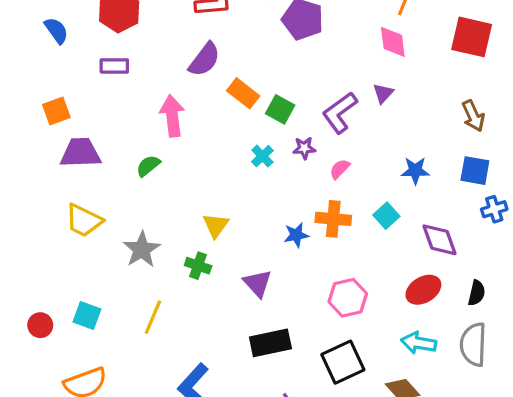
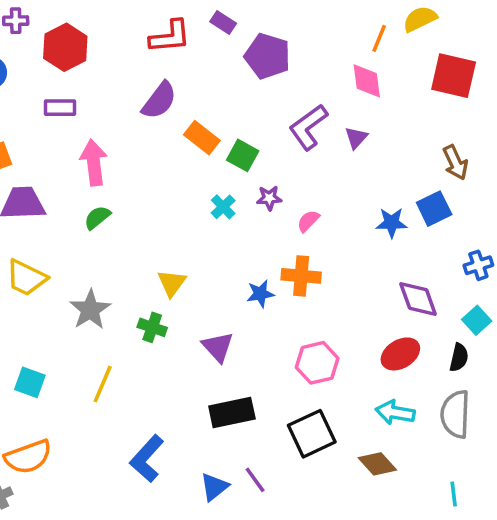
purple L-shape: (340, 113) -> (308, 127), moved
pink arrow: (172, 116) -> (94, 162), moved
blue square: (475, 171) -> (434, 209), moved, turned -36
cyan square: (386, 216) -> (477, 320), moved

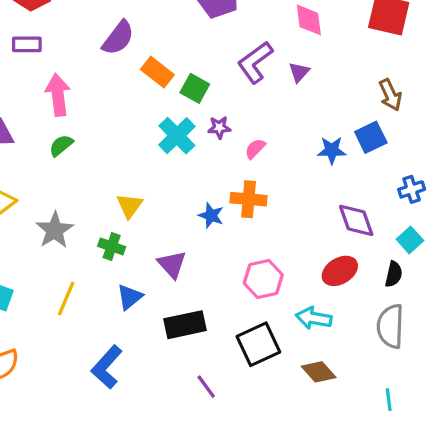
cyan cross: (223, 207) -> (177, 136), size x1.6
blue star: (260, 294) -> (211, 215), turned 30
cyan arrow: (395, 412) -> (314, 318), moved
blue triangle: (214, 487) -> (130, 297), moved

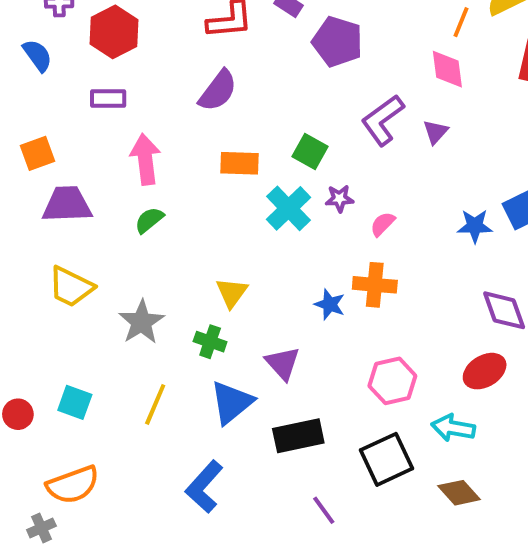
orange rectangle: (157, 72) -> (239, 163), moved, turned -36
blue triangle: (130, 297) -> (232, 402), size x1.4

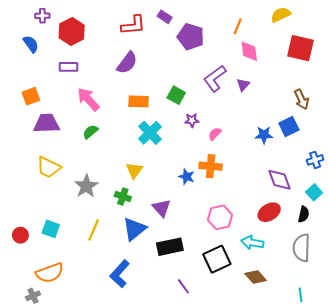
orange line: (461, 22) -> (238, 26), moved
pink arrow: (145, 159) -> (88, 99), turned -35
cyan cross: (288, 208) -> (150, 133), moved

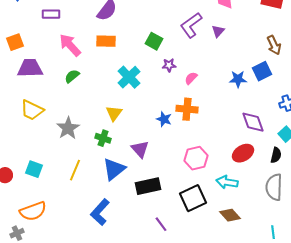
orange rectangle: (139, 101) -> (106, 41), moved

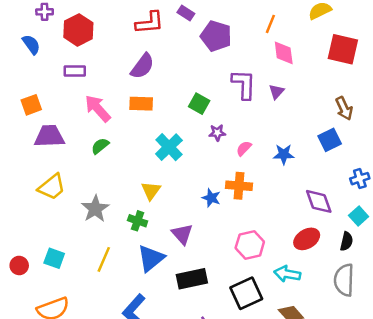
purple L-shape: (191, 25) -> (244, 84), turned 128
blue star: (238, 79) -> (284, 154), moved
yellow trapezoid: (32, 110) -> (52, 187), turned -65

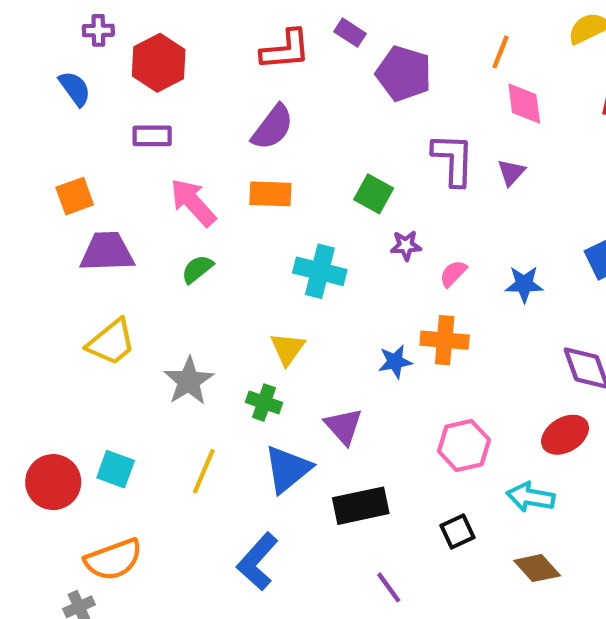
cyan cross: (169, 147) -> (320, 271), turned -32
blue star: (211, 198) -> (395, 362), turned -30
red circle: (19, 265) -> (53, 482), size x1.6
black square: (246, 293) -> (457, 532), size x0.6

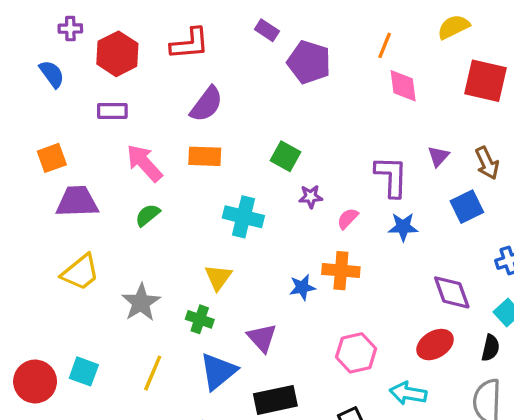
red L-shape: (285, 50) -> (190, 44), moved
purple L-shape: (453, 159) -> (391, 176), moved
purple triangle: (511, 172) -> (438, 156), moved

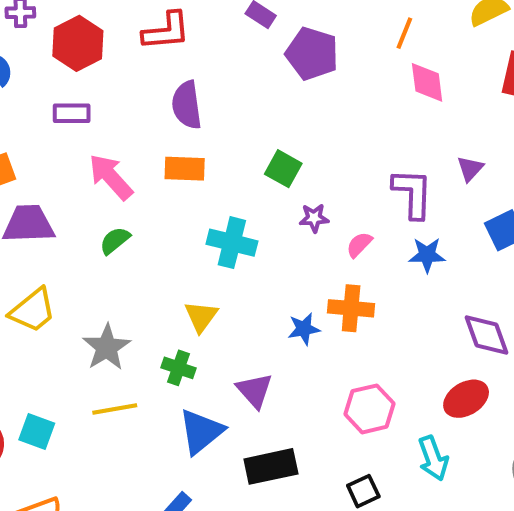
purple semicircle: (206, 104) -> (187, 105), turned 135
yellow line: (153, 373) -> (115, 409), moved, turned 57
cyan arrow: (408, 393) -> (433, 458), turned -120

